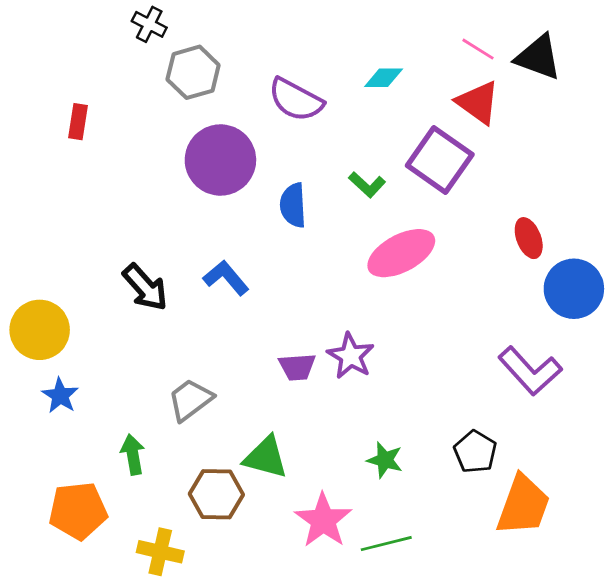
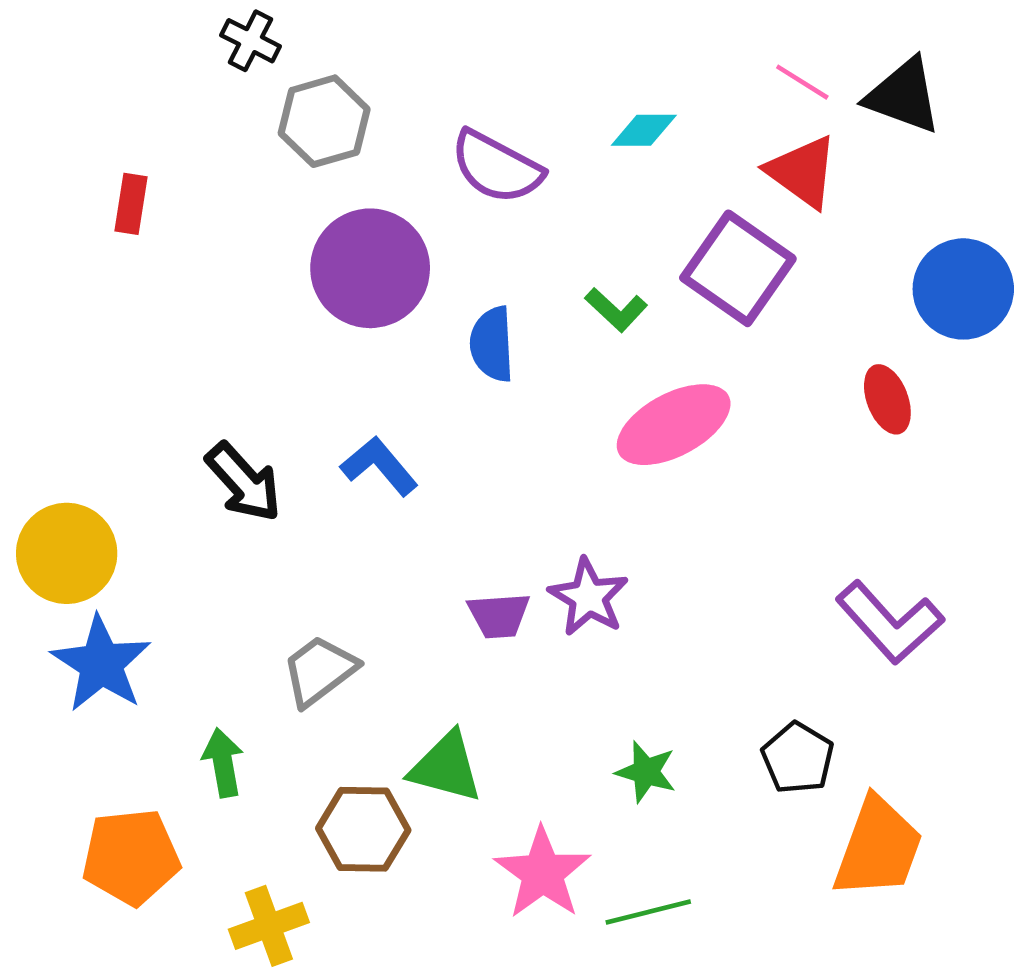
blue circle: (574, 289) -> (963, 289), moved
blue star: (60, 396) -> (101, 664), size x1.6
yellow cross: (160, 552) -> (269, 926), turned -33

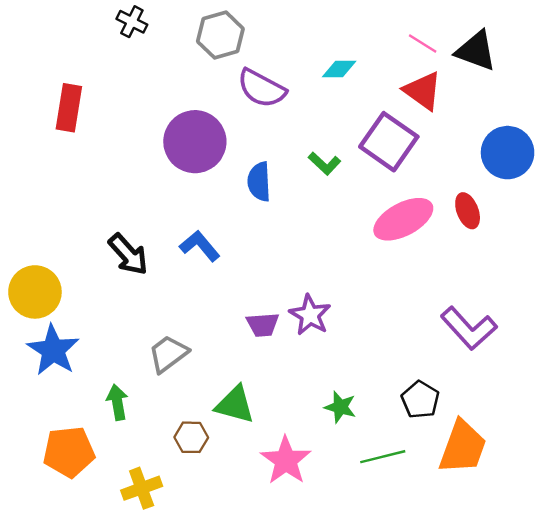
gray hexagon: (324, 121) -> (220, 35), moved
red rectangle: (131, 204) -> (69, 108), size x1.5
pink ellipse: (674, 425) -> (403, 219), moved
brown hexagon: (363, 829) -> (191, 437), size x0.7
green line: (648, 912) -> (383, 457), moved

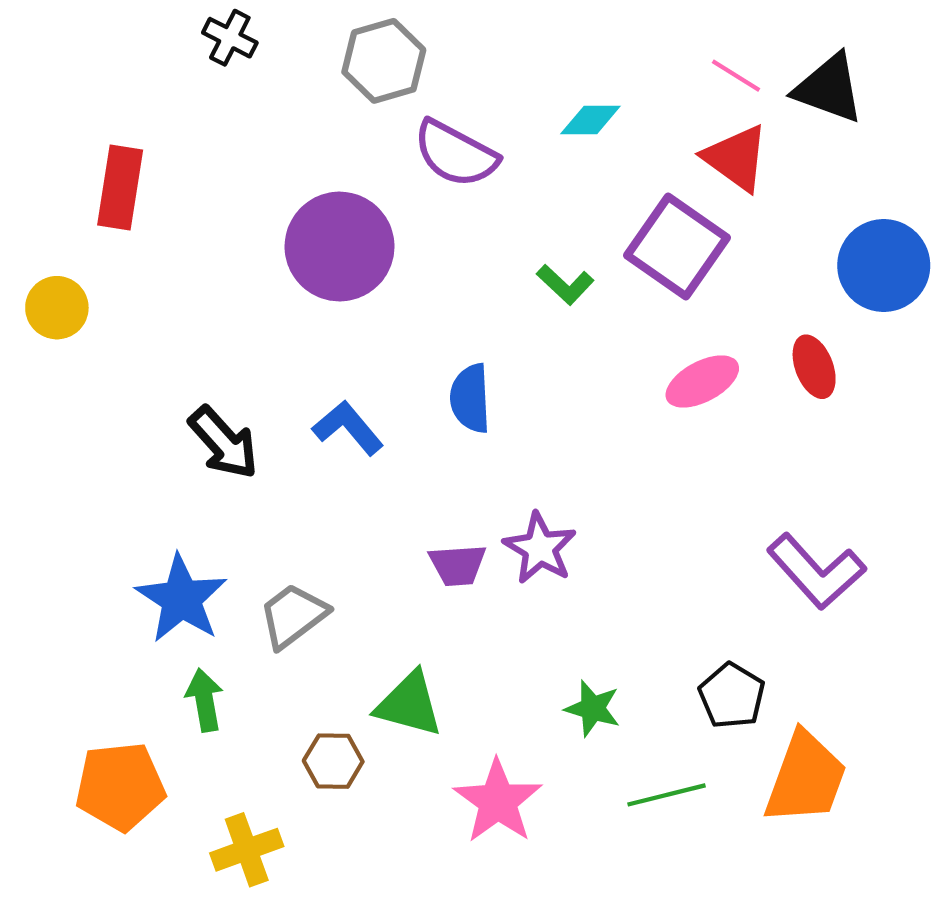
blue semicircle: (259, 182) -> (470, 398), moved
pink ellipse: (403, 219) -> (702, 382), size x0.7
yellow circle: (35, 292) -> (57, 308), moved, size x0.7
blue star: (53, 350) -> (181, 599), moved

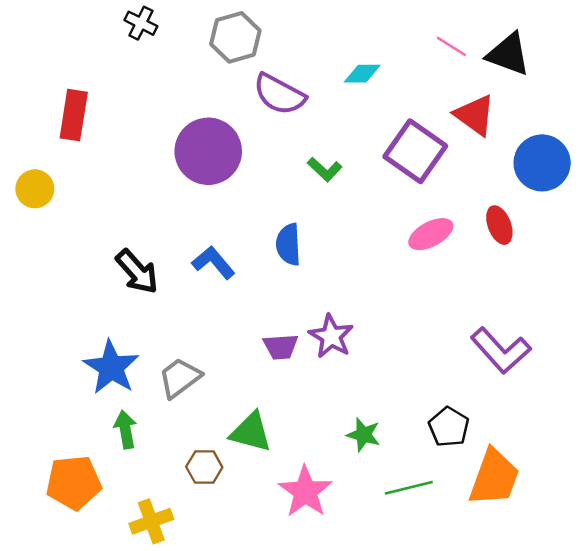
red triangle: (736, 158) -> (475, 115), moved
green L-shape: (565, 284) -> (325, 169), moved

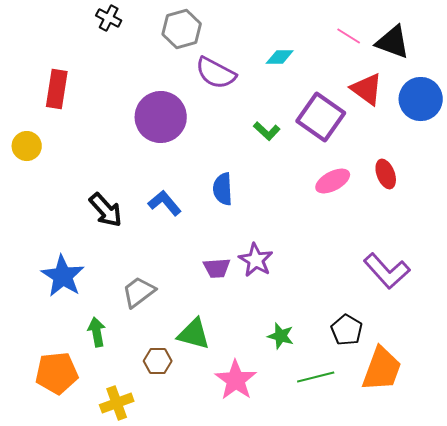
blue circle: (542, 163) -> (421, 99), moved
green L-shape: (325, 169) -> (267, 131), moved
blue star: (111, 367) -> (63, 276), moved

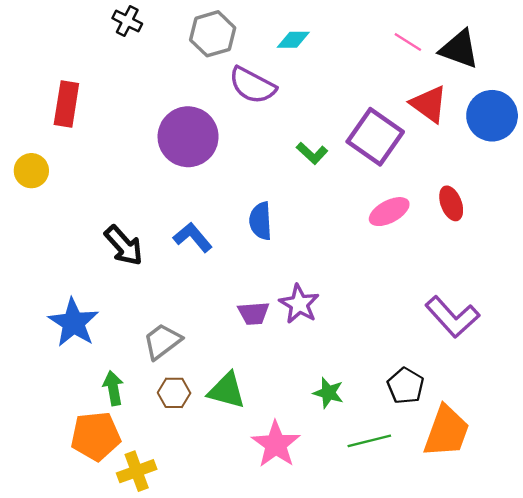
cyan diamond: (280, 57) -> (293, 40), moved
brown hexagon: (158, 361) -> (174, 393), moved
orange pentagon: (57, 373) -> (96, 436), moved

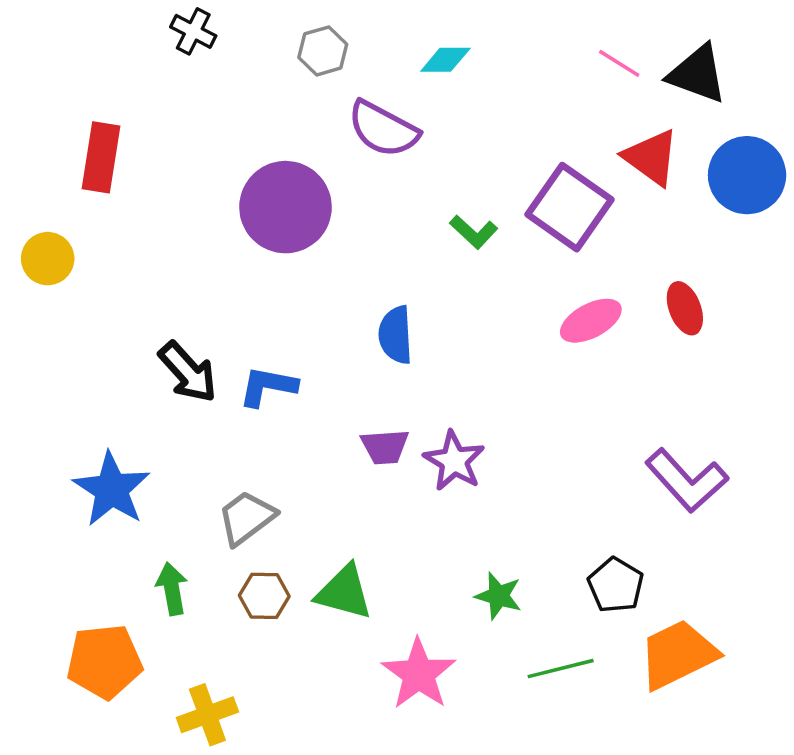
gray hexagon: (213, 34) -> (323, 51), size x0.7
blue L-shape: (193, 237) -> (268, 386), moved, turned -39
purple trapezoid: (254, 313) -> (385, 447), moved
orange trapezoid: (446, 431) -> (678, 654), turned -136
orange pentagon: (96, 436) -> (104, 662), moved

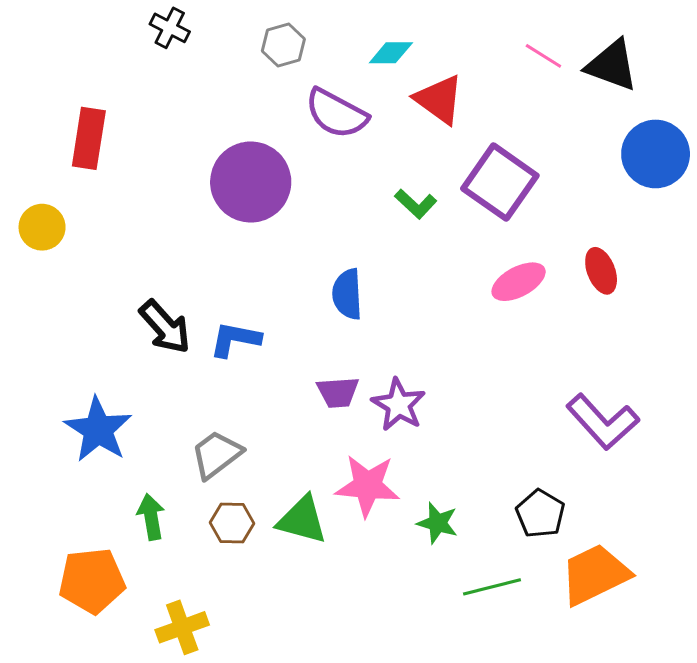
red triangle: (651, 157) -> (439, 99), moved
pink star: (419, 674) -> (367, 486), moved, turned -30

